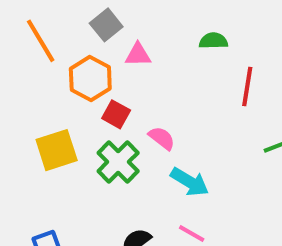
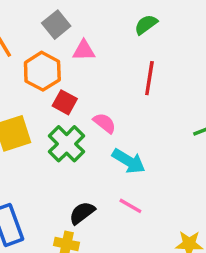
green semicircle: (213, 41) -> (146, 25), moved, turned -35
red line: (247, 86) -> (149, 78), moved

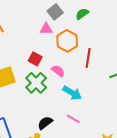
gray square: (56, 25) -> (55, 12), moved
orange hexagon: (42, 71) -> (67, 41), moved
red line: (149, 78) -> (88, 58), moved

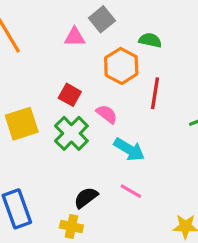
green semicircle: (82, 14) -> (150, 40), moved, turned 48
pink triangle: (46, 29) -> (75, 37), moved

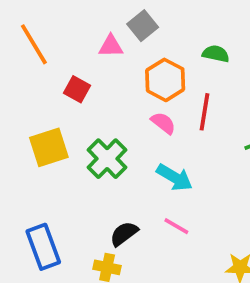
green semicircle: (150, 40) -> (216, 54), moved
red square: (70, 95) -> (77, 89), moved
pink semicircle: (107, 114) -> (163, 123), moved

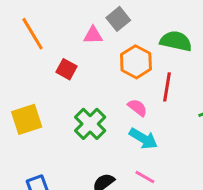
green semicircle: (216, 54) -> (176, 41), size x1.5
pink semicircle: (163, 123) -> (137, 108), moved
yellow square: (49, 147) -> (27, 119), moved

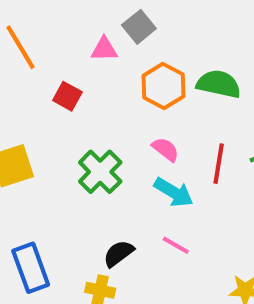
green semicircle: (176, 41) -> (219, 84), moved
red line: (167, 87) -> (219, 164), moved

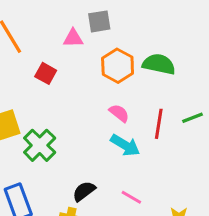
gray square: (139, 27) -> (99, 21), turned 30
green cross: (100, 172) -> (40, 145), moved
pink line: (176, 245) -> (131, 197), moved

